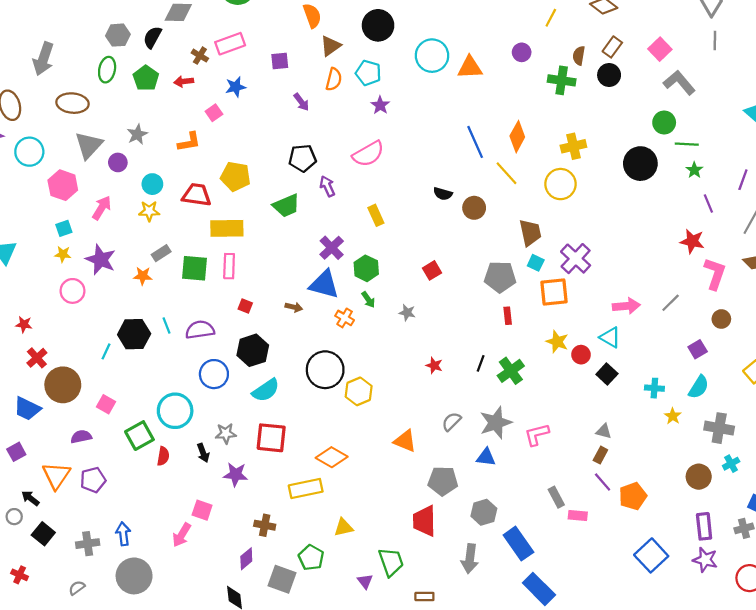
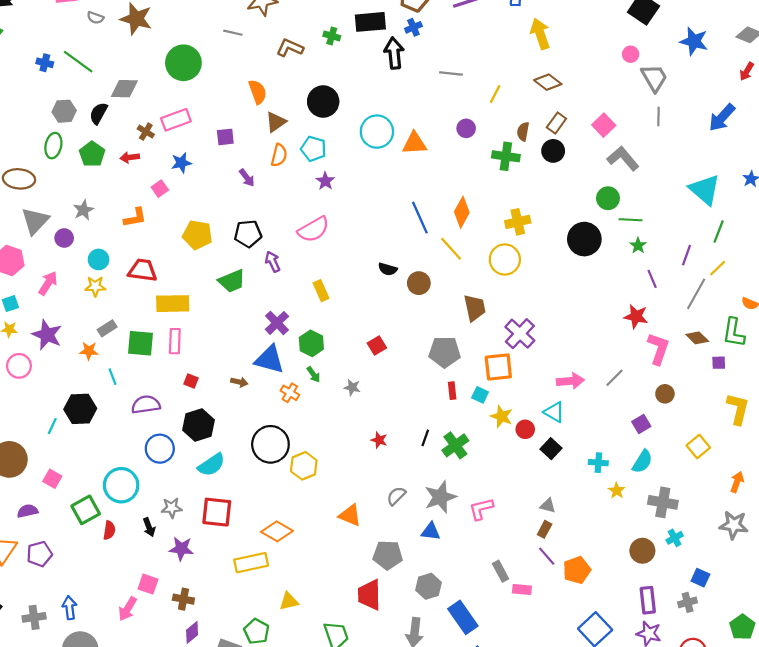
yellow pentagon: (236, 176) -> (197, 235), moved
cyan square: (536, 263) -> (480, 395), moved
cyan line: (166, 325) -> (112, 377), moved
brown cross: (265, 525) -> (183, 599), moved

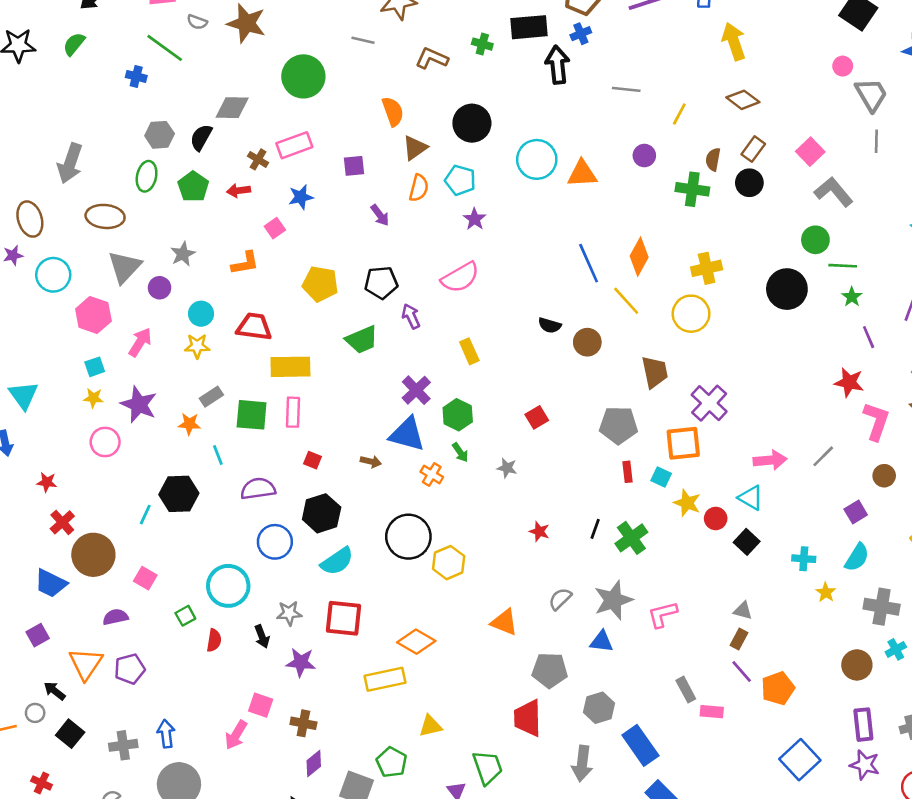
green line: (78, 62) -> (165, 48), moved
green square: (86, 510) -> (185, 616), size x0.6

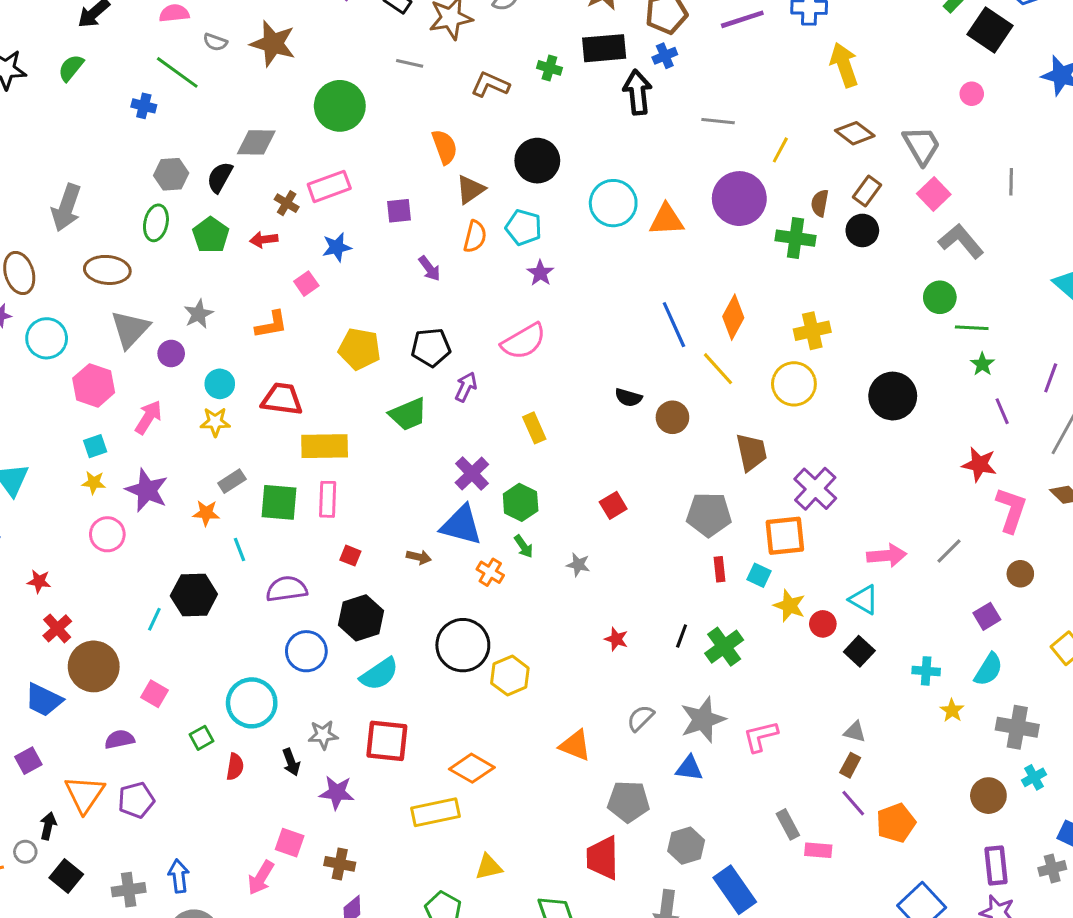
gray trapezoid: (871, 95) -> (922, 145), moved
purple circle: (644, 156) -> (739, 199), size x2.0
black circle: (787, 289) -> (893, 396), moved
purple arrow: (411, 316) -> (466, 387), turned 50
black arrow: (55, 691) -> (48, 826), turned 65

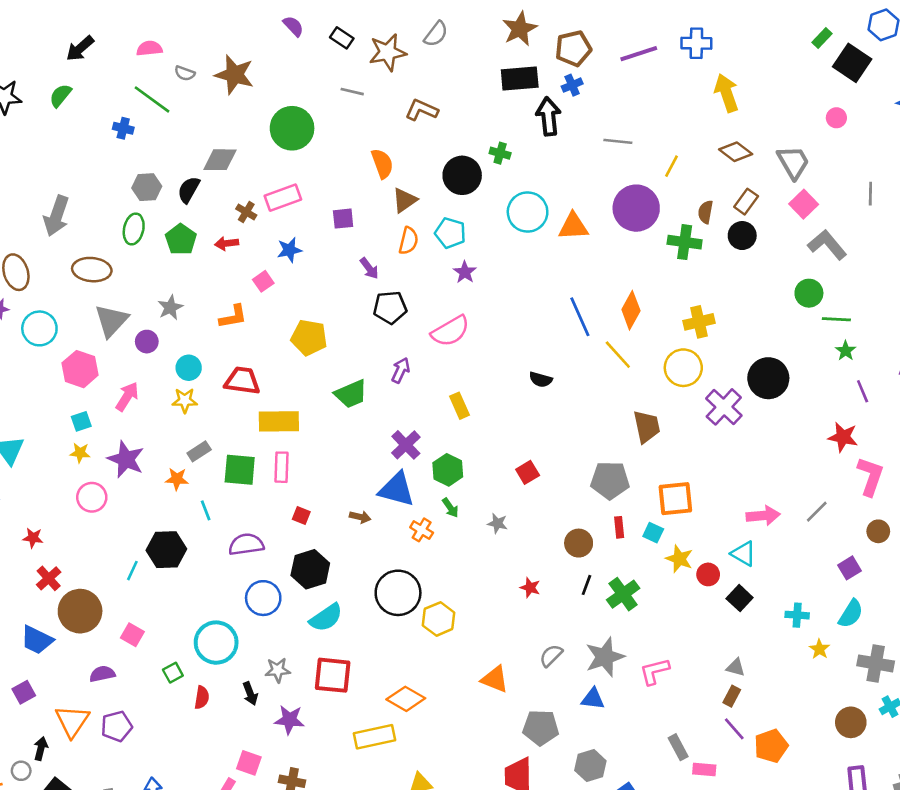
green cross: (549, 68) -> (500, 153), moved
black pentagon: (431, 347) -> (390, 308), moved
brown circle: (672, 417) -> (579, 543), moved
purple cross: (815, 489) -> (724, 407), moved

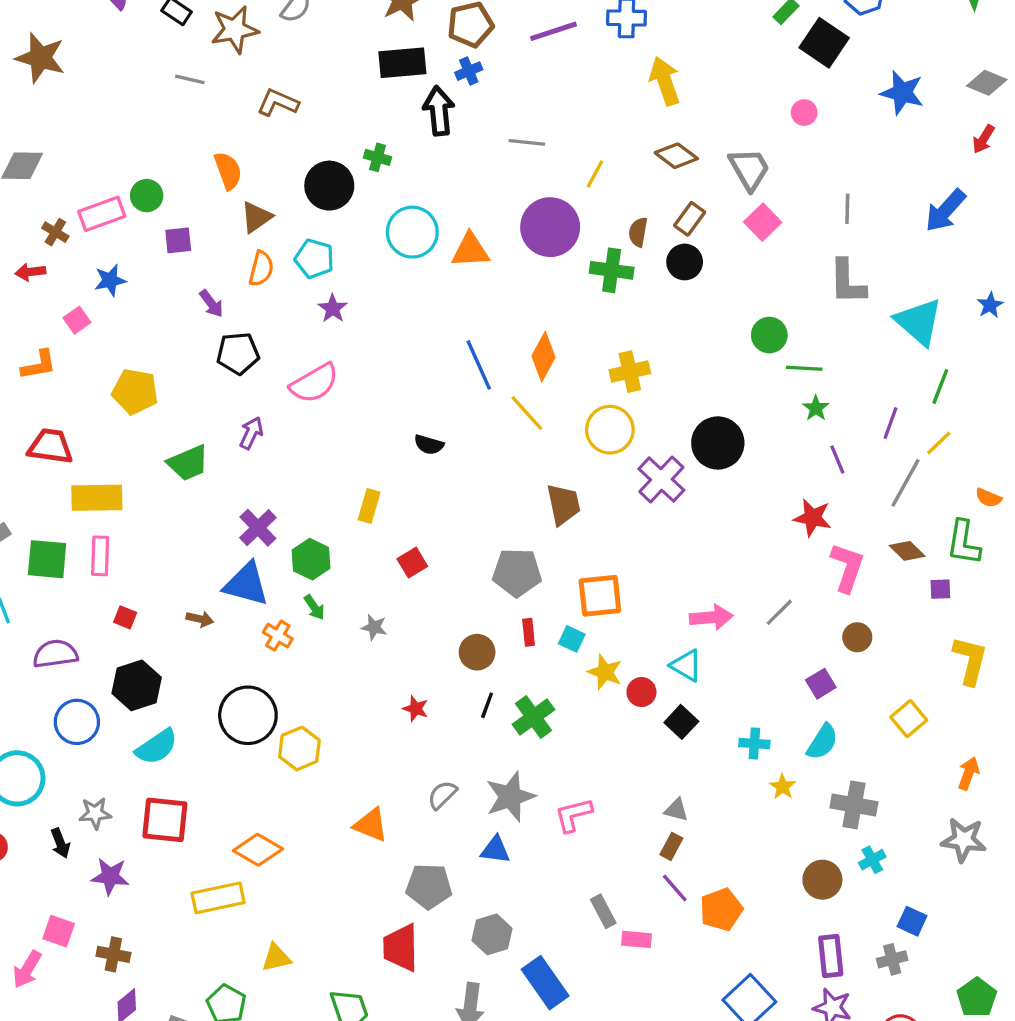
green circle: (292, 128) -> (147, 196), moved, size x0.6
gray L-shape: (827, 245) -> (847, 282), moved, turned -141
yellow rectangle: (460, 406) -> (369, 506), moved, turned 40

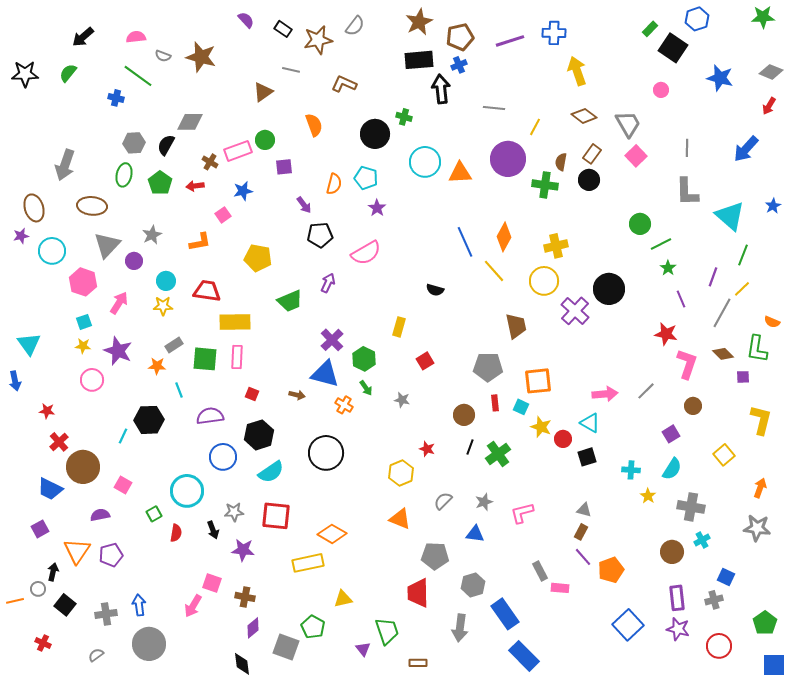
brown triangle: (256, 217) -> (263, 92), moved
green line: (804, 368) -> (661, 244), turned -30
black square: (681, 722) -> (587, 457), turned 30
yellow hexagon: (299, 748) -> (401, 473), moved
gray star: (510, 797) -> (484, 502), size x0.6

